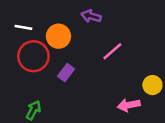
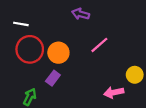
orange circle: (58, 36) -> (58, 53), moved
purple rectangle: (66, 73) -> (53, 78), moved

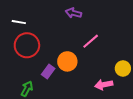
orange circle: (58, 53) -> (67, 61), moved

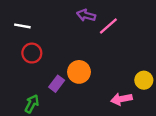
pink line: (91, 41) -> (108, 26), moved
red circle: (27, 45) -> (32, 53), size x0.7

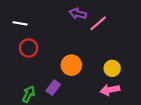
yellow circle: (144, 80) -> (112, 68), moved
purple rectangle: (57, 84) -> (53, 88), moved

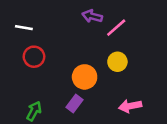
yellow circle: (112, 68) -> (117, 62), moved
purple rectangle: (53, 88) -> (74, 103), moved

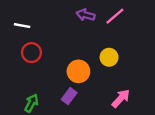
pink line: (116, 28) -> (115, 16), moved
pink arrow: (130, 106) -> (121, 98), turned 144

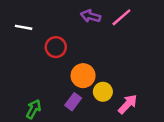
red circle: (31, 53) -> (56, 47), moved
yellow circle: (109, 57) -> (103, 92), moved

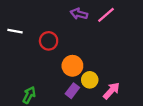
white line: (24, 27) -> (15, 31), moved
purple rectangle: (73, 102) -> (72, 91), moved

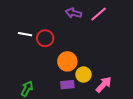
white line: (15, 31) -> (25, 34), moved
purple rectangle: (72, 91) -> (67, 85), turned 48

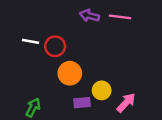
pink line: (99, 14) -> (120, 17), turned 48
orange circle: (67, 61) -> (70, 73), moved

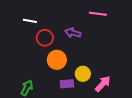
purple arrow: (89, 16) -> (73, 33), moved
white line: (31, 41) -> (30, 21), moved

